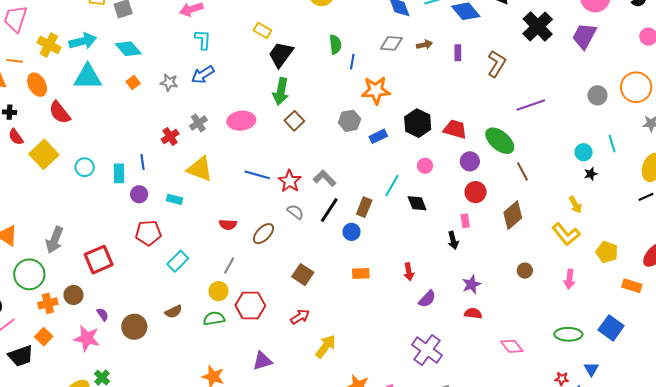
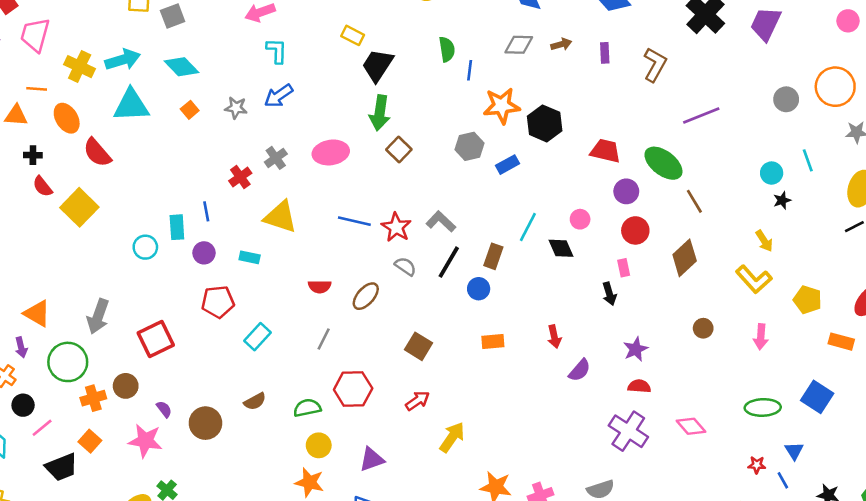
black hexagon: (418, 123) -> (545, 123), moved
pink circle: (425, 166) -> (580, 219), moved
cyan circle: (85, 167) -> (145, 247), moved
yellow circle: (218, 291) -> (319, 445), moved
purple cross: (427, 350) -> (628, 431), moved

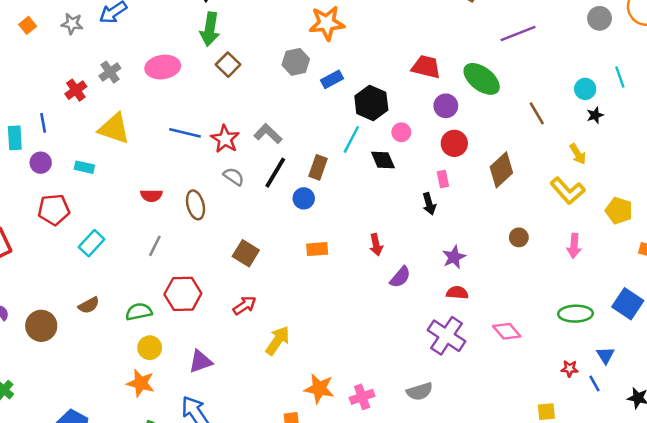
black hexagon: (545, 123) -> (371, 103), moved
brown line: (694, 201) -> (537, 113), moved
brown ellipse: (366, 296) -> (196, 205), turned -56

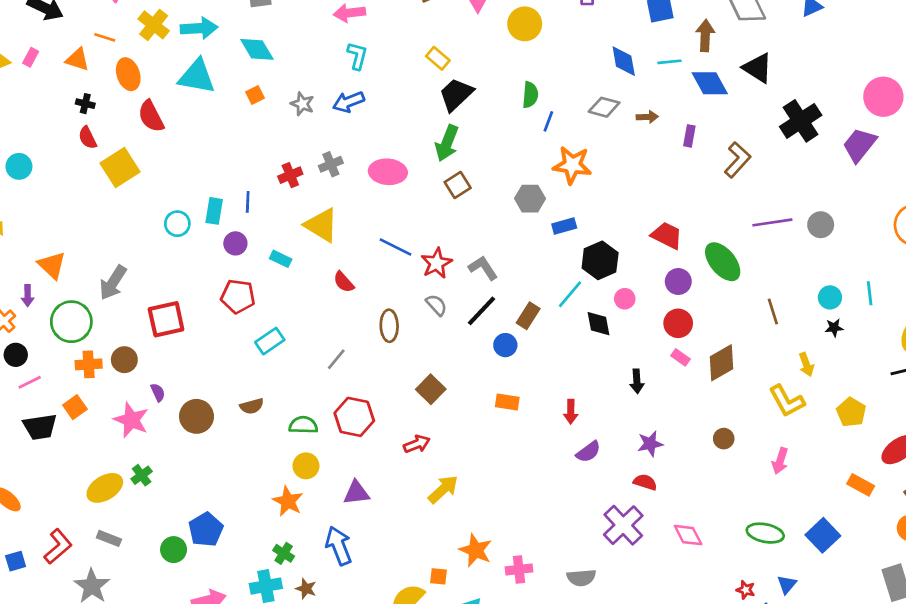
gray circle: (600, 18) -> (821, 225), moved
pink rectangle: (443, 179) -> (680, 357), moved, turned -56
red semicircle: (151, 195) -> (344, 282), moved, turned 35
yellow pentagon: (619, 211) -> (851, 412), moved

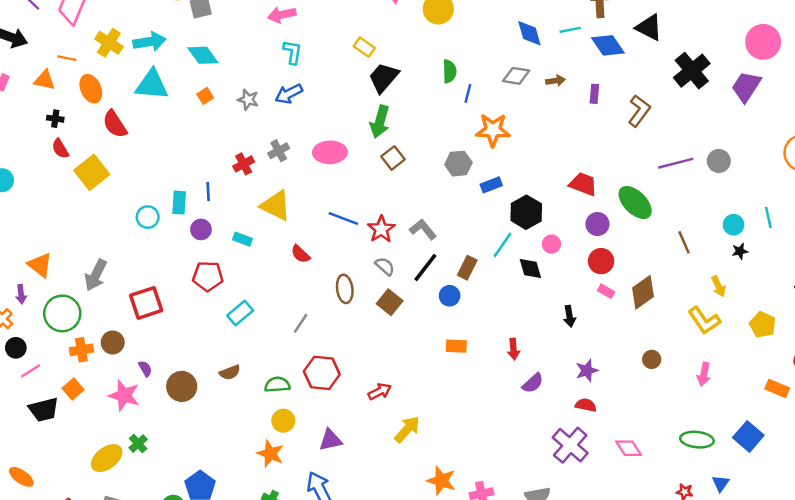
brown square: (431, 389) -> (390, 302), moved

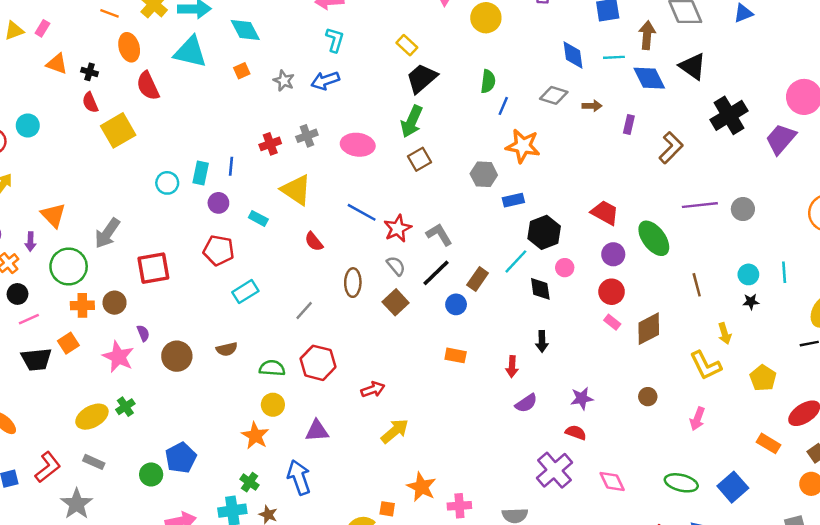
orange triangle: (45, 80) -> (57, 64), moved
black arrow: (569, 316) -> (542, 341), moved

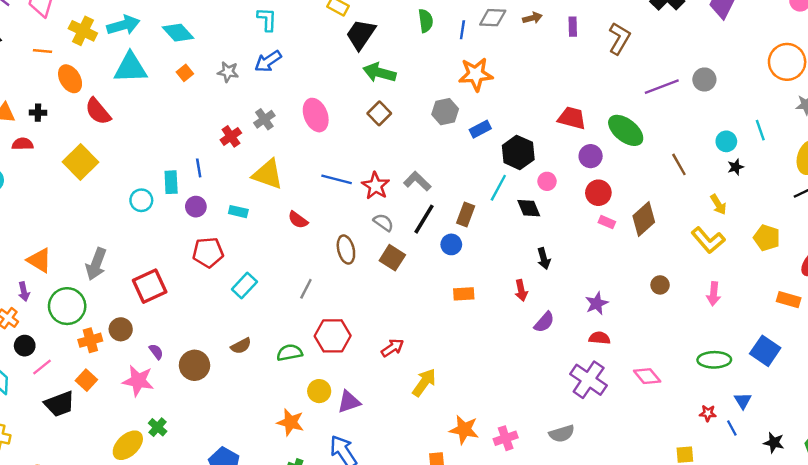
red semicircle: (90, 102) -> (23, 144), moved, turned 126
blue line: (503, 106) -> (462, 30), moved
green arrow: (412, 121) -> (379, 73), moved, turned 96
pink ellipse: (358, 145) -> (316, 115), turned 76
yellow circle: (273, 405) -> (319, 391), moved

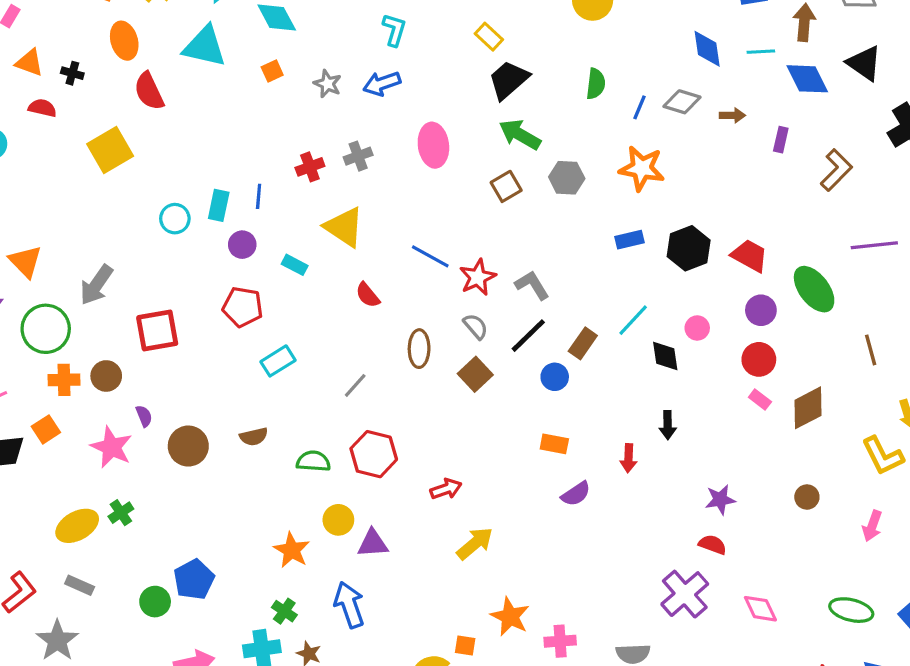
gray hexagon: (445, 112) -> (567, 178), moved
pink ellipse: (316, 115) -> (433, 145), moved
black hexagon: (518, 152) -> (689, 248), moved
purple semicircle: (544, 322) -> (576, 494), moved

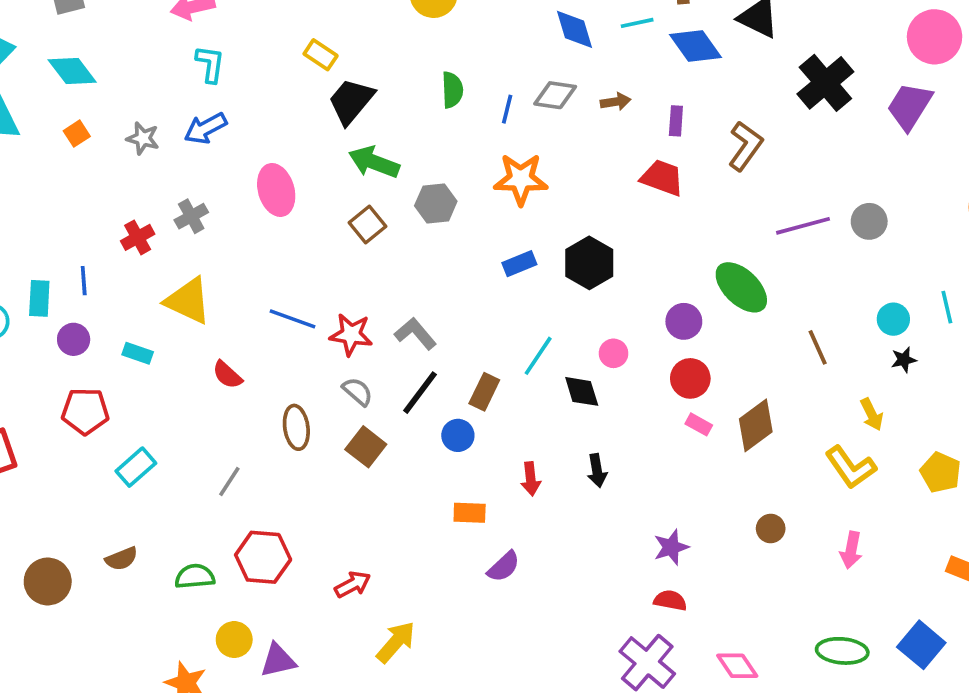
red trapezoid: (750, 256) -> (662, 178), moved
red star: (478, 277) -> (351, 335), turned -30
red arrow: (628, 458) -> (531, 479), moved

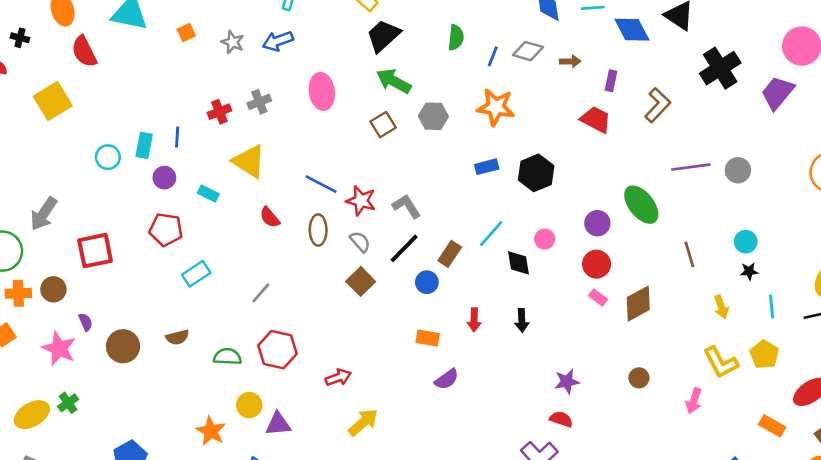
cyan line: (947, 307) -> (772, 307), moved
brown ellipse: (296, 427) -> (318, 230), moved
yellow L-shape: (851, 467) -> (721, 362), moved

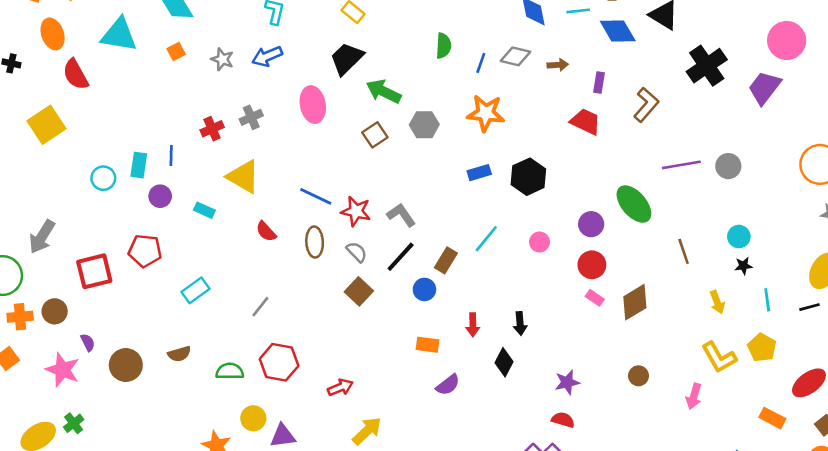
black trapezoid: (383, 36) -> (347, 59), moved
red pentagon: (166, 229) -> (145, 251), moved
black diamond: (519, 263) -> (504, 362), moved, turned 40

